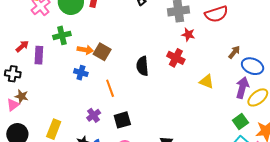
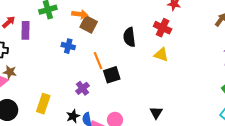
orange arrow: (85, 50) -> (80, 14), moved
yellow triangle: (207, 82) -> (161, 55), moved
black square: (122, 120) -> (112, 75), moved

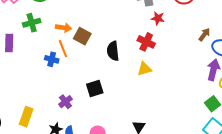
brown square: (89, 24) -> (82, 36), moved
yellow triangle: (161, 55) -> (144, 69), turned -35
orange line: (98, 61) -> (63, 49), moved

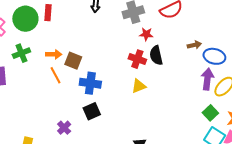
brown arrow: (204, 35) -> (194, 45), turned 48
black semicircle: (113, 51) -> (156, 55), moved
blue cross: (52, 59) -> (90, 83), moved, size x1.5

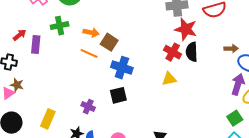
red star: (146, 34) -> (186, 29), size x1.6
orange line: (55, 75) -> (89, 53), turned -48
purple cross: (64, 128) -> (88, 107), turned -32

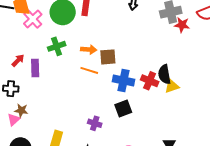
red star: (186, 29) -> (182, 25), moved, size x0.7
brown square: (109, 42) -> (108, 57), turned -30
red cross: (173, 52) -> (150, 81), moved
black semicircle: (192, 52) -> (164, 74), moved

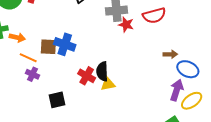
orange arrow: (89, 49) -> (17, 37), moved
blue cross: (124, 80) -> (65, 44), moved
purple cross: (95, 123) -> (33, 74), moved

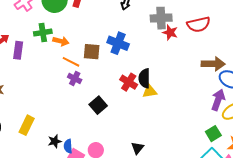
blue cross: (65, 44) -> (118, 43), moved
brown arrow: (170, 54) -> (213, 64), size x1.6
black square: (57, 100) -> (98, 105), turned -30

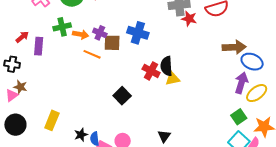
purple cross: (75, 78) -> (100, 33), moved

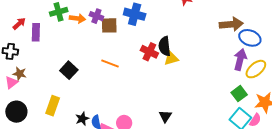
orange line: (92, 54) -> (110, 63), moved
black square: (122, 96) -> (69, 70), moved

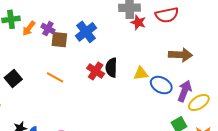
blue cross: (135, 14) -> (86, 32), turned 30
orange arrow: (77, 18) -> (29, 28), turned 112
blue ellipse: (250, 38) -> (161, 85), moved
yellow triangle: (171, 58) -> (141, 74), moved

